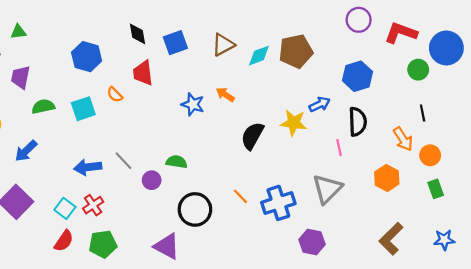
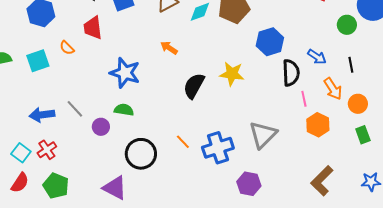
blue hexagon: (358, 76) -> (270, 42), moved
blue star: (193, 104) -> (125, 73), moved, size x1.4
blue arrow: (320, 104) -> (317, 57), moved, turned 60
pink line: (339, 148) -> (304, 99), moved
green pentagon: (103, 244) -> (56, 186), turned 30

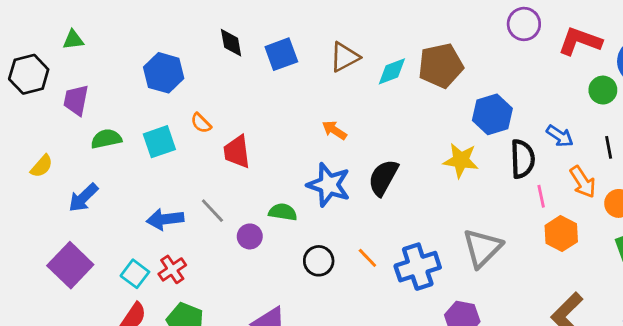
red trapezoid: (93, 28) -> (237, 152), moved
orange arrow: (169, 48) -> (334, 130), moved
blue star: (125, 73) -> (329, 185), moved
yellow star: (232, 74) -> (461, 160), moved
black circle: (141, 154) -> (319, 261), moved, size x0.7

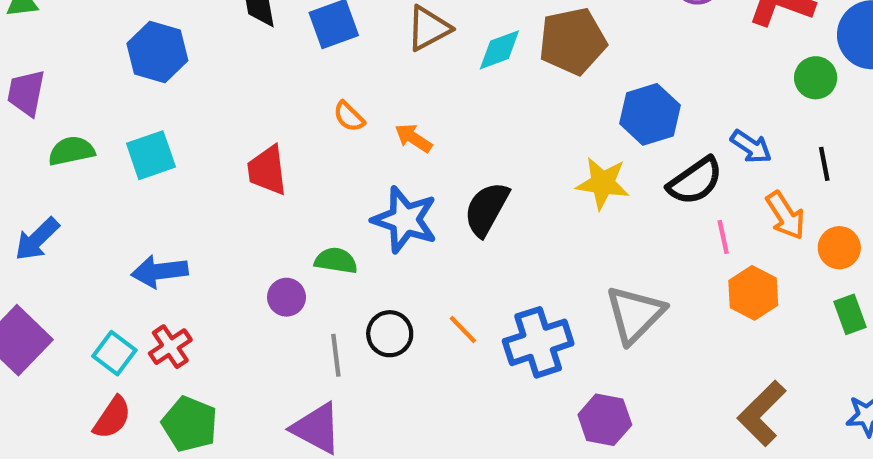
orange semicircle: (201, 123) -> (349, 116), moved
black semicircle: (522, 159) -> (695, 181), turned 57
gray line: (212, 211) -> (336, 355), moved, turned 36

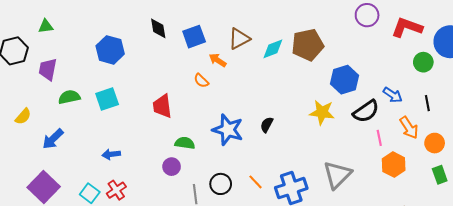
orange arrow: (413, 138) -> (218, 60), moved
black semicircle: (487, 209) -> (267, 125), size x0.6
green semicircle: (336, 261) -> (185, 143), moved
blue arrow: (160, 271) -> (111, 154), size x0.7

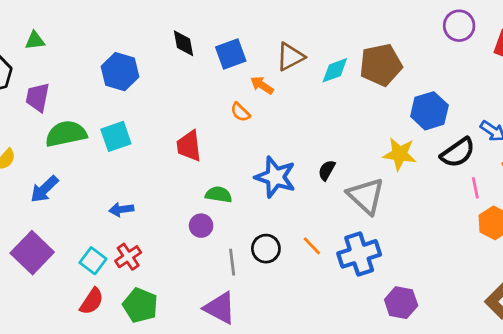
green semicircle: (69, 97) -> (66, 134), size x1.4
gray triangle: (337, 175) -> (366, 196), moved, turned -32

